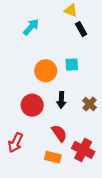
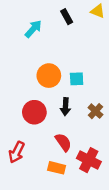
yellow triangle: (71, 10) -> (98, 11), moved
black rectangle: (81, 29) -> (67, 17), moved
cyan square: (72, 65) -> (77, 79), moved

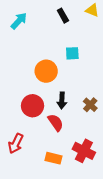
cyan arrow: (33, 29) -> (19, 21), moved
cyan square: (77, 79) -> (72, 53), moved
red semicircle: (63, 142) -> (56, 123), moved

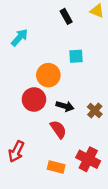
cyan arrow: (19, 21) -> (20, 38), moved
black arrow: (62, 101) -> (65, 106), turned -77
red circle: (33, 106) -> (34, 99), moved

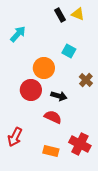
yellow triangle: (97, 11) -> (78, 14), moved
cyan square: (76, 56) -> (69, 51), turned 32
brown cross: (95, 111) -> (86, 80), moved
red semicircle: (58, 129) -> (53, 117), turned -30

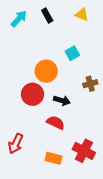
black rectangle: (60, 15) -> (47, 15), moved
cyan arrow: (18, 34) -> (19, 19), moved
cyan square: (69, 51) -> (72, 53), turned 32
brown cross: (86, 80) -> (90, 84), turned 32

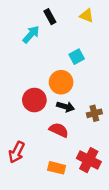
cyan arrow: (19, 19) -> (31, 34), moved
orange circle: (46, 71) -> (61, 82), moved
brown cross: (90, 84) -> (94, 113), moved

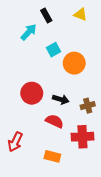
cyan square: (77, 57) -> (53, 50), moved
orange circle: (61, 82) -> (74, 63), moved
red cross: (89, 160) -> (82, 137), moved, turned -30

